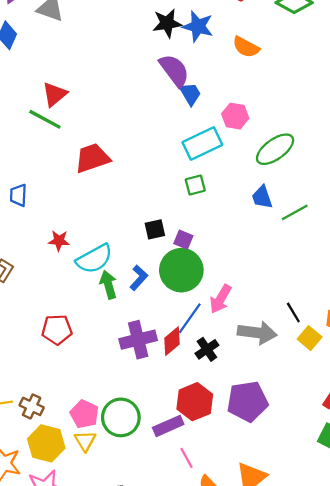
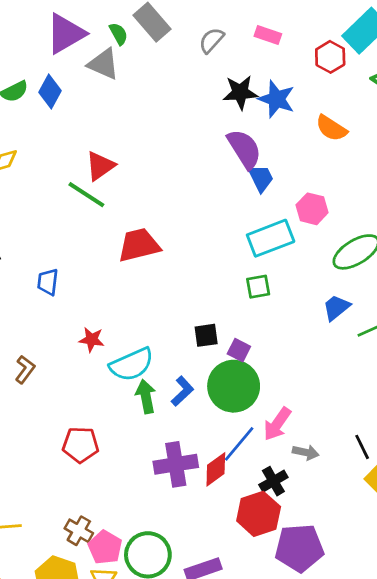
blue trapezoid: (262, 197) -> (336, 307), turned 65
gray arrow: (257, 333) -> (306, 452), moved, size x0.6
black cross: (207, 349) -> (273, 481), moved
red hexagon: (195, 402) -> (259, 514), moved
brown cross: (32, 406) -> (79, 531), moved

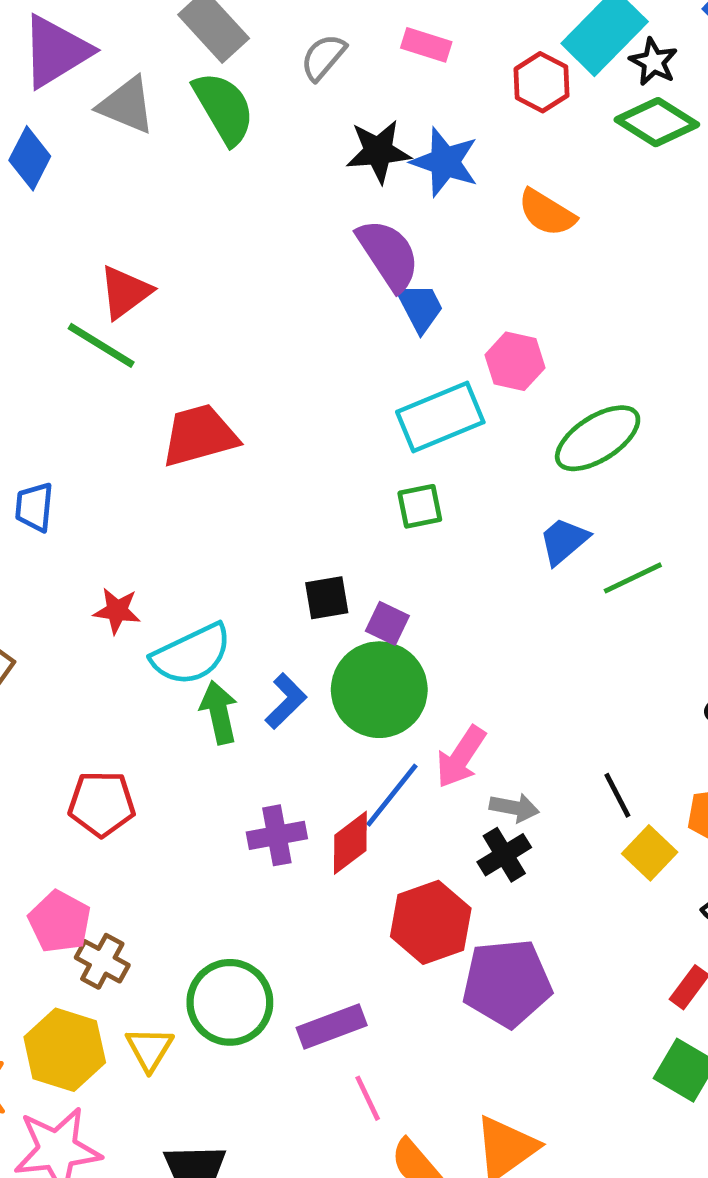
green semicircle: (118, 34) -> (224, 108), moved, size x1.8
purple cross: (176, 464) -> (277, 835), size x0.7
black cross: (273, 481) -> (504, 855), moved
pink pentagon: (105, 547) -> (60, 922), moved

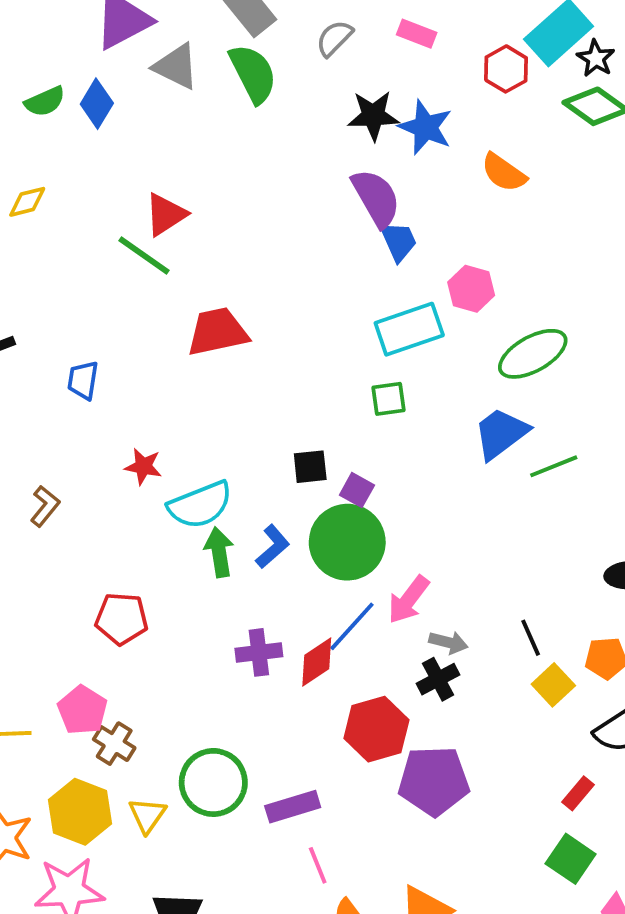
blue trapezoid: (564, 541) -> (501, 434), size x1.4

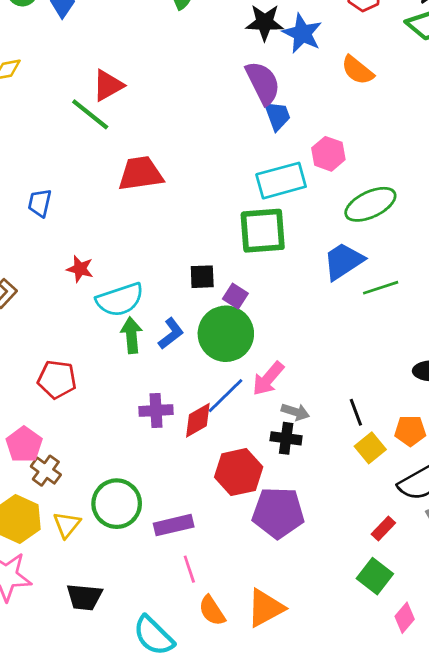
green square: (388, 399) -> (263, 231), size x1.8
black cross: (438, 679) -> (286, 438), turned 32

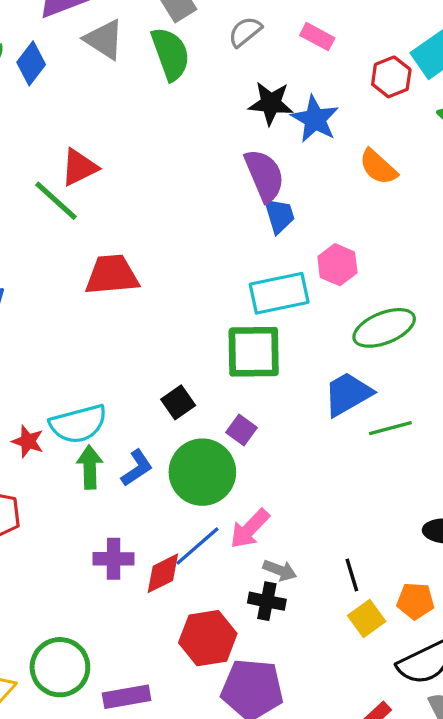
red star: (80, 269) -> (28, 441), moved
black square: (202, 277) -> (178, 402), turned -36
purple square: (235, 296) -> (242, 430), moved

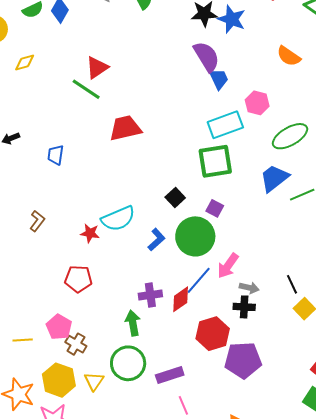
orange semicircle: (378, 167) -> (289, 56), moved
green arrow: (90, 467) -> (133, 323), moved

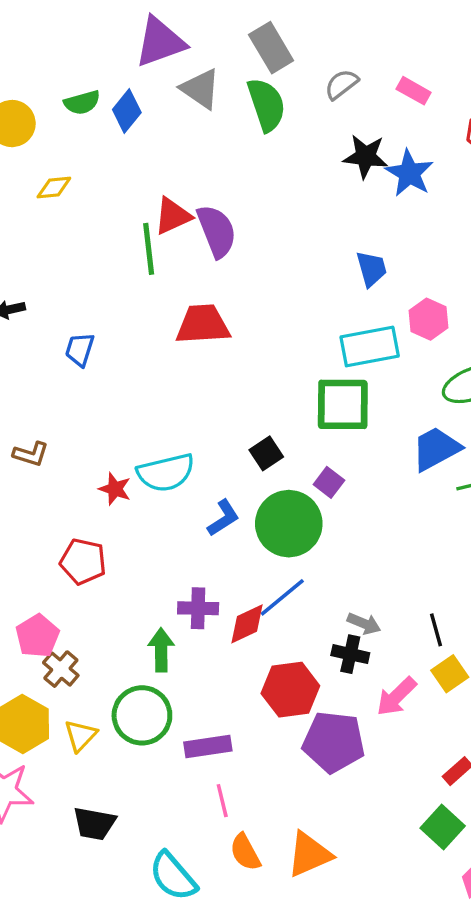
purple semicircle: (207, 57) -> (217, 231), moved
green line: (86, 89) -> (149, 249), turned 40
brown L-shape: (37, 221) -> (31, 454), turned 60
pink arrow: (228, 266) -> (396, 697), moved

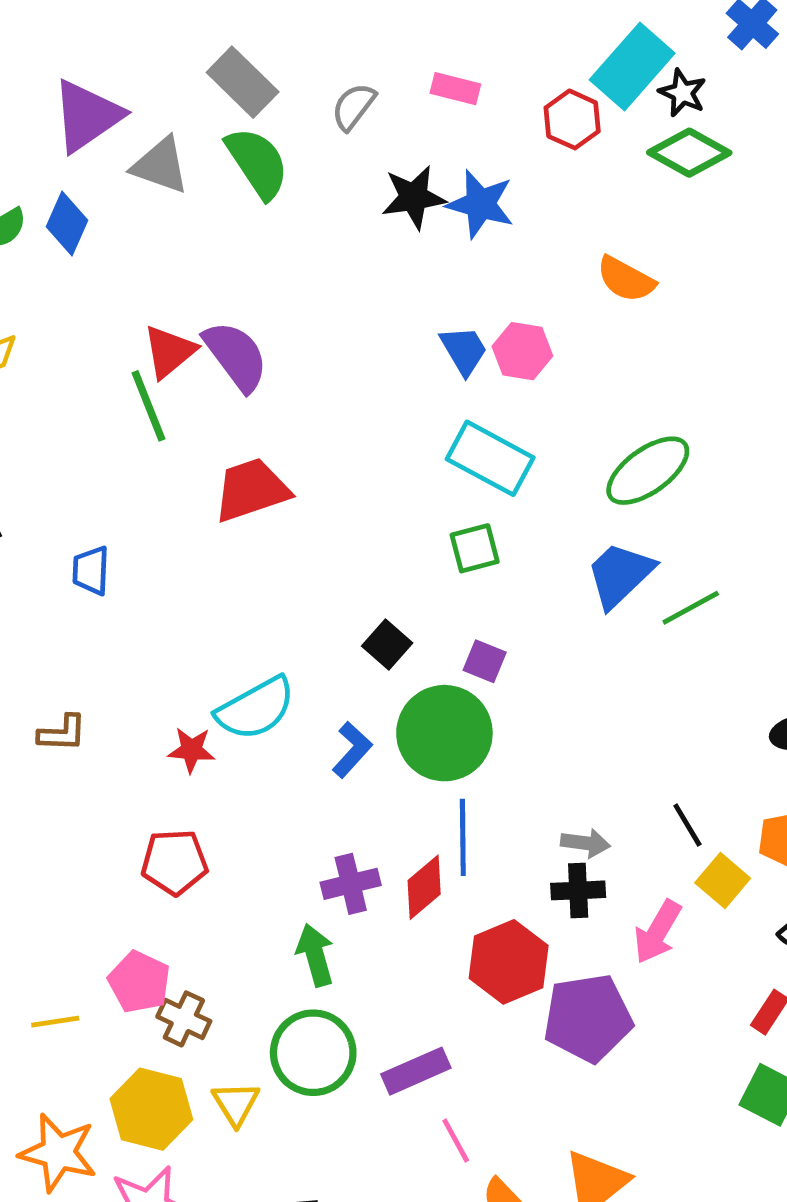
pink hexagon: (429, 319) -> (522, 351), moved
cyan rectangle: (370, 346) -> (490, 458), turned 54
green square: (343, 404) -> (475, 548), size x0.6
blue line: (282, 597) -> (463, 837), turned -36

